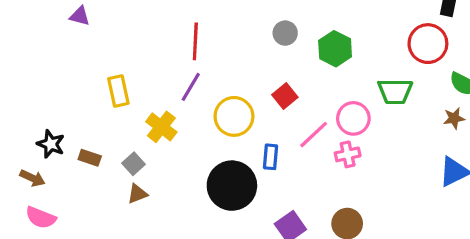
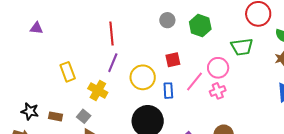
red square: (285, 96) -> (173, 60), turned 35
blue rectangle: (270, 157) -> (168, 91), moved

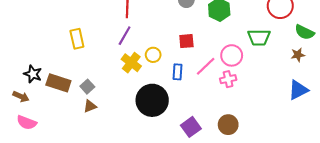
yellow circle: (143, 77) -> (153, 55), size x0.6
yellow cross: (98, 91) -> (131, 63), moved
brown rectangle: (56, 116) -> (58, 83), size x1.6

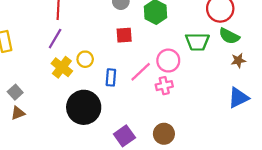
green semicircle: (305, 32) -> (229, 36), moved
red square: (186, 41) -> (124, 35), moved

